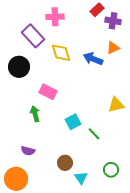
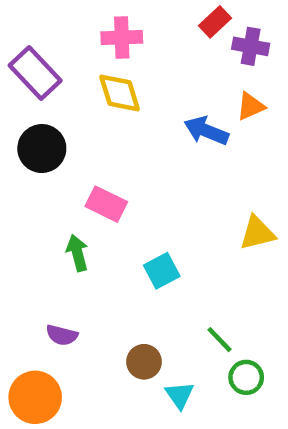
purple rectangle: (33, 36) -> (35, 73), moved
yellow diamond: (61, 53) -> (120, 93), moved
green line: (94, 134) -> (220, 340), moved

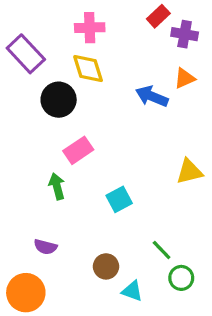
black circle: (42, 149) -> (59, 100), moved
pink rectangle: (106, 204) -> (78, 150), turned -60
cyan triangle: (180, 395) -> (132, 291), turned -35

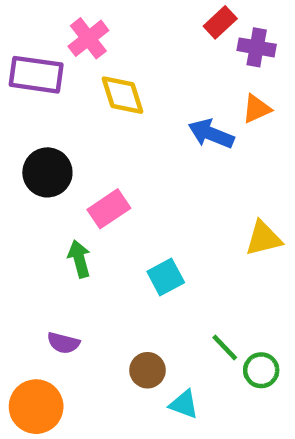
pink cross: (90, 28) -> (88, 38), moved, turned -36
purple rectangle: (26, 54) -> (36, 75), turned -39
black circle: (59, 100) -> (47, 172), moved
green circle: (181, 278) -> (261, 370), moved

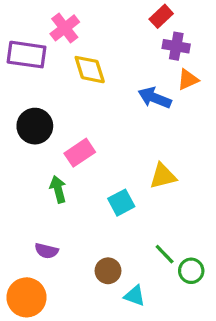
purple cross: (257, 47) -> (176, 46), moved
yellow triangle: (263, 238) -> (163, 176), moved

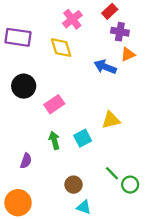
pink cross: (65, 28) -> (72, 19), moved
green arrow: (58, 189) -> (54, 140), moved
purple semicircle: (46, 251) -> (26, 161), moved, turned -84
cyan triangle: (135, 296) -> (84, 207), moved

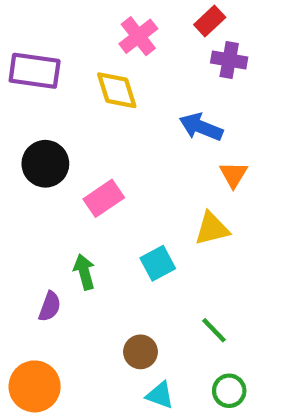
orange triangle: (128, 54) -> (233, 175), moved, turned -35
green arrow: (54, 140) -> (84, 272), moved
green circle: (130, 185) -> (229, 391), moved

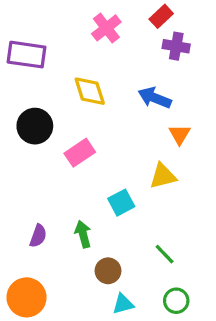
yellow diamond: (117, 90) -> (90, 91), moved
green arrow: (84, 272) -> (83, 234), moved
cyan triangle: (160, 395) -> (123, 304), turned -35

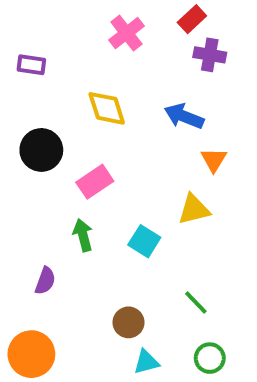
purple rectangle: (26, 55) -> (31, 65), size x0.6
cyan square: (121, 203) -> (144, 241), turned -30
green arrow: (83, 234) -> (83, 235), moved

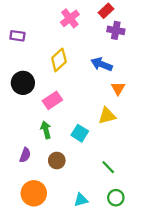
yellow diamond: (107, 108) -> (59, 60), turned 65
brown circle: (128, 322) -> (57, 161), moved
orange circle: (31, 354) -> (34, 193), moved

